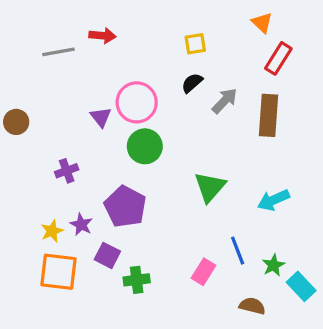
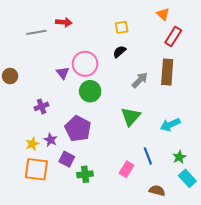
gray arrow: (225, 101) -> (140, 80), moved
green star: (273, 265) -> (179, 157), moved

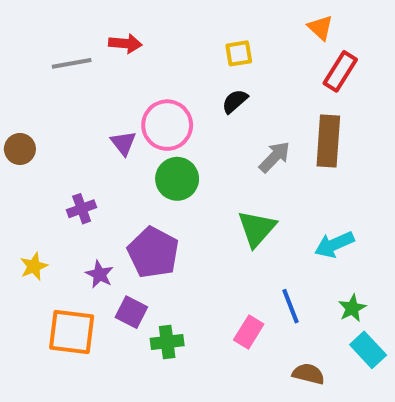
yellow star: (32, 144) -> (34, 266), moved

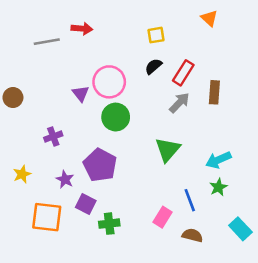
red rectangle: (340, 71) -> (183, 73), moved
brown rectangle: (328, 141) -> (214, 92), size x0.7
green star: (352, 308) -> (218, 187), moved
brown semicircle: (308, 374) -> (192, 235), moved

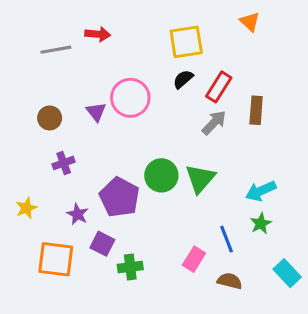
yellow square: (156, 35) -> (186, 42), size x1.6
brown circle: (13, 98) -> (50, 118), moved
green circle: (116, 117) -> (161, 175), moved

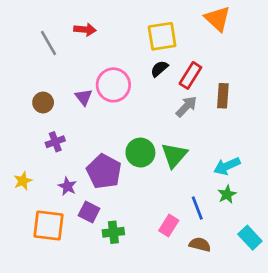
orange triangle: (250, 22) -> (217, 19), size x1.5
gray line: (56, 50) -> (48, 43), turned 70

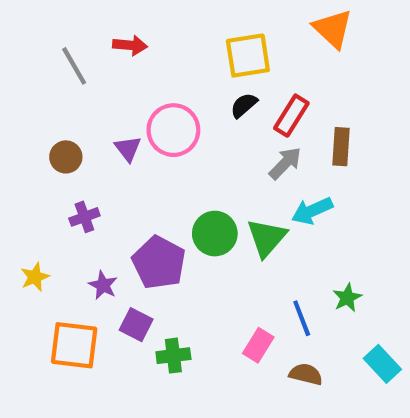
cyan arrow: (227, 166) -> (312, 211), moved

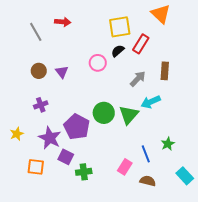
red rectangle: (291, 116) -> (141, 44), moved
pink circle: (173, 130) -> (98, 63), moved, size x0.7
brown circle: (66, 157) -> (39, 71), moved
purple star: (103, 285) -> (50, 138), size x1.6
orange square: (74, 345) -> (36, 167), size x0.7

